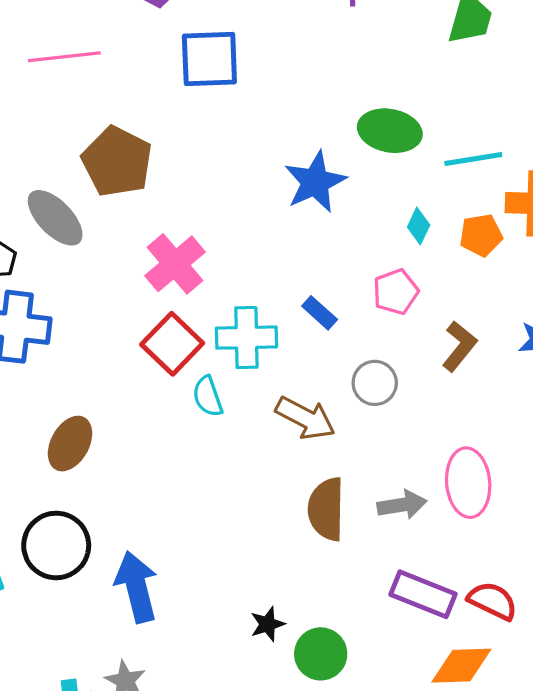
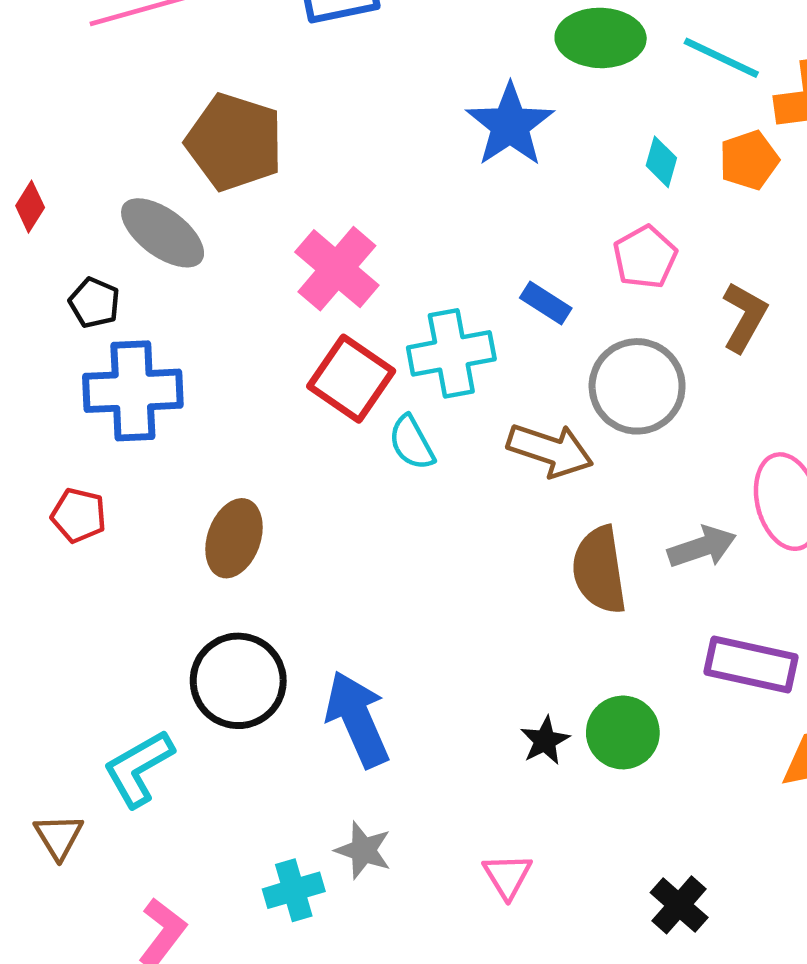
cyan line: (473, 159) -> (721, 58), turned 44
gray circle: (375, 383) -> (637, 386), size x1.5
green circle: (321, 654) -> (623, 732), moved

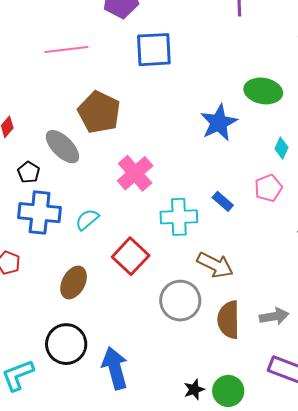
red square: (351, 379) -> (131, 256), moved
gray circle: (637, 386) -> (180, 301), moved
cyan semicircle: (412, 443) -> (87, 220), moved, turned 70

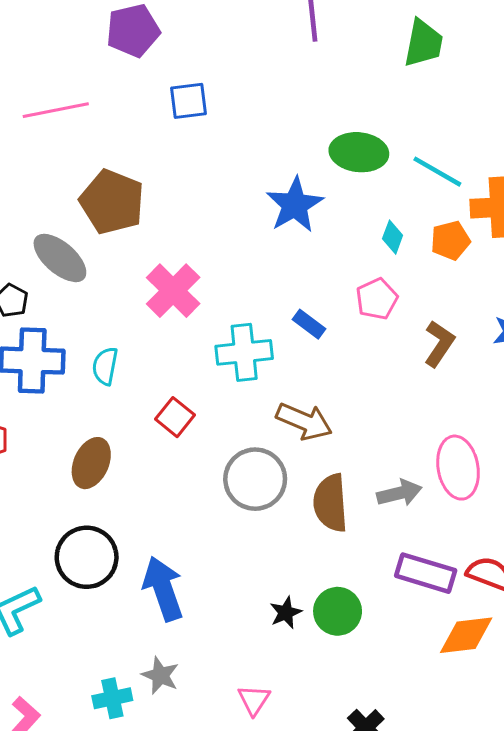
blue square: (154, 50) -> (189, 101), size x0.7
cyan semicircle: (87, 220) -> (105, 366), turned -35
red square: (131, 256) -> (175, 417), size x0.7

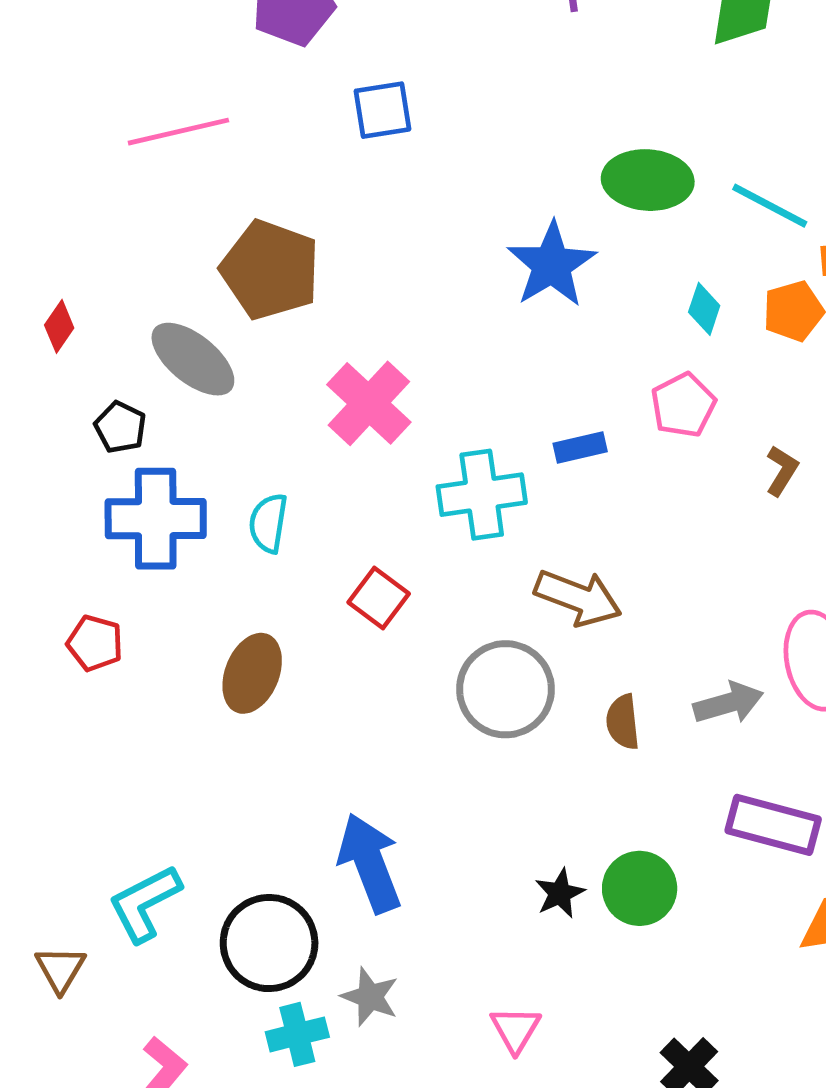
blue rectangle: (309, 324) -> (580, 448), turned -48
brown L-shape: (439, 344) -> (782, 471), size x0.7
brown semicircle: (330, 503) -> (623, 722), size x0.6
black circle: (87, 557) -> (269, 943), moved

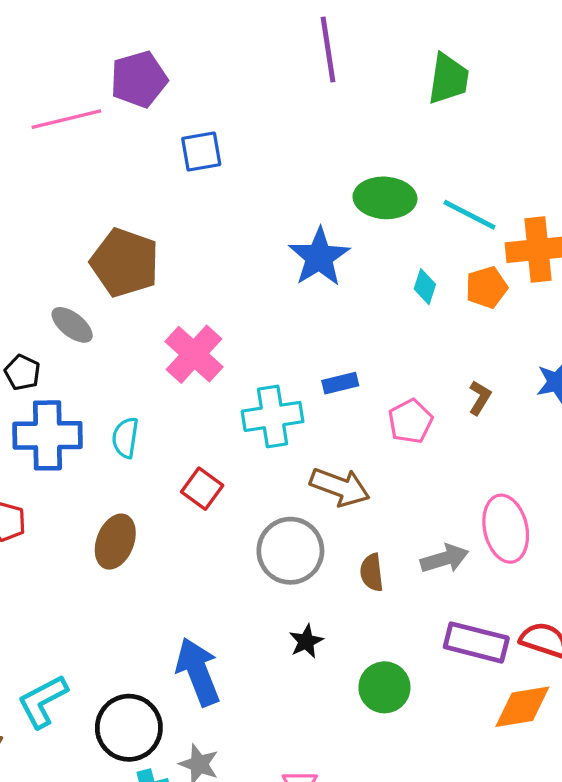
pink line: (178, 132) -> (66, 119), moved
gray ellipse: (193, 359) -> (72, 325), size x0.7
pink pentagon: (683, 405) -> (410, 421), moved
black star: (560, 893) -> (306, 641), moved

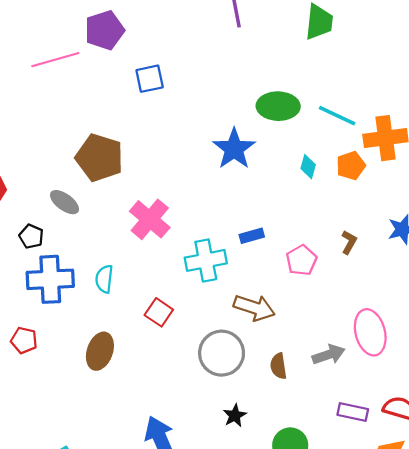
purple rectangle: (476, 642) -> (353, 412), size x0.7

